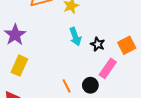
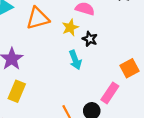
black star: (98, 44) -> (90, 39), moved

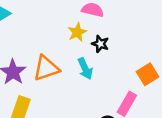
orange triangle: (38, 18) -> (46, 68), moved

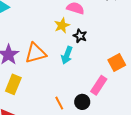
cyan arrow: (85, 69) -> (67, 55), turned 42

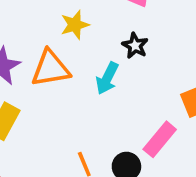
yellow star: (62, 25) -> (75, 25), moved

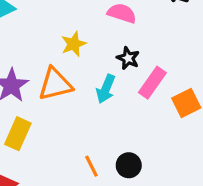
pink rectangle: (160, 139) -> (152, 83), moved

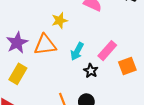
black star: (128, 58) -> (91, 71), moved

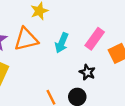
black star: (91, 71) -> (87, 72), moved

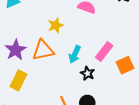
black star: (87, 72) -> (87, 73), moved

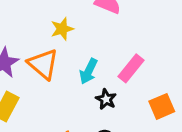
orange triangle: (43, 50) -> (43, 64), turned 50
orange square: (125, 65) -> (162, 106), moved

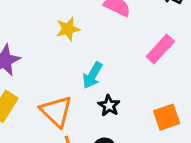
orange triangle: (43, 64) -> (56, 111), moved
pink rectangle: (131, 68) -> (160, 49), moved

